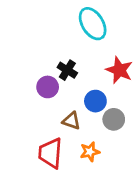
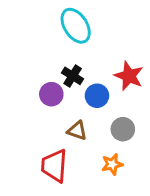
cyan ellipse: (93, 24) -> (76, 26), moved
blue circle: (95, 101) -> (97, 96), moved
orange star: (90, 152) -> (112, 164), moved

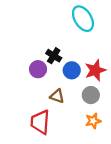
cyan ellipse: (76, 26) -> (83, 19), moved
red star: (129, 76) -> (95, 70), moved, turned 30
orange star: (112, 164) -> (93, 121), moved

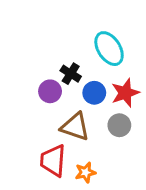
cyan ellipse: (83, 19) -> (109, 49), moved
brown triangle: (57, 96) -> (75, 127), size x1.5
orange star: (93, 121) -> (85, 172), moved

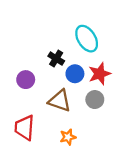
purple circle: (50, 91) -> (26, 80), moved
red trapezoid: (53, 161) -> (25, 128), moved

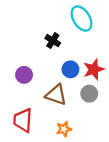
cyan ellipse: (87, 39) -> (82, 19), moved
black cross: (56, 59) -> (53, 41), moved

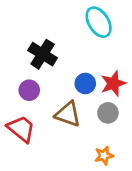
black cross: (53, 41) -> (43, 54), moved, size x1.5
red trapezoid: (23, 120) -> (21, 129), moved, turned 125
orange star: (64, 129) -> (104, 156), moved

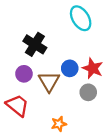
red star: (113, 83) -> (93, 68), turned -30
brown triangle: (68, 114) -> (49, 81), moved, turned 40
orange star: (104, 156) -> (59, 124), moved

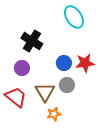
red star: (93, 68) -> (85, 63), turned -30
brown triangle: (49, 81) -> (45, 92), moved
gray circle: (88, 92) -> (67, 85), moved

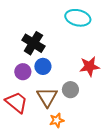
cyan ellipse: (74, 17) -> (78, 18), turned -45
blue circle: (64, 63) -> (43, 66), moved

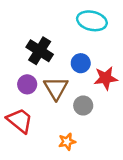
blue circle: (43, 66) -> (81, 63), moved
brown triangle: (47, 97) -> (56, 88), moved

